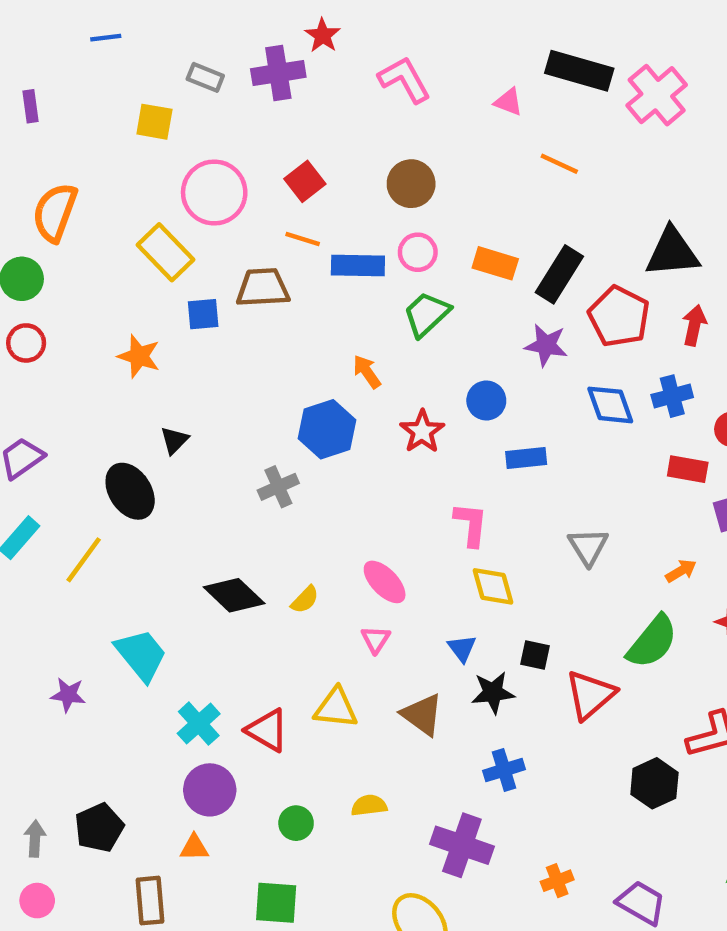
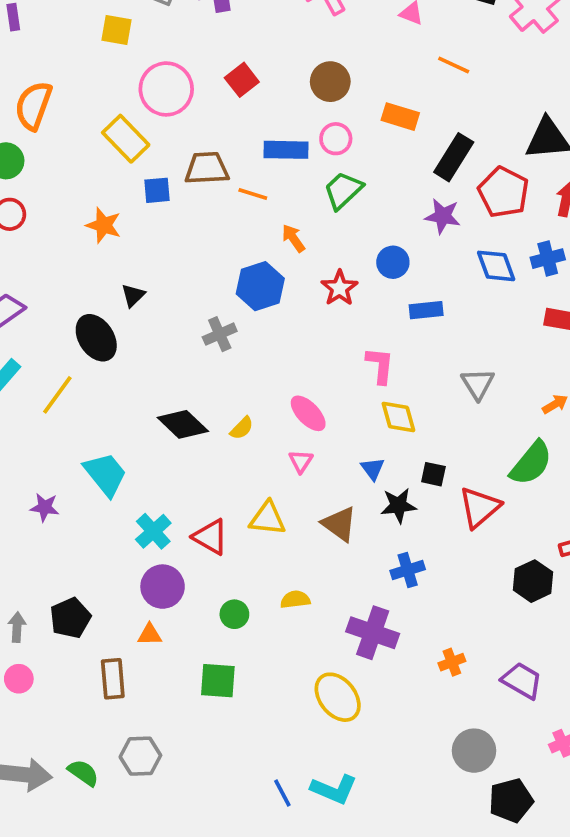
orange line: (303, 239) -> (253, 194), moved
orange rectangle: (495, 263) -> (400, 117), moved

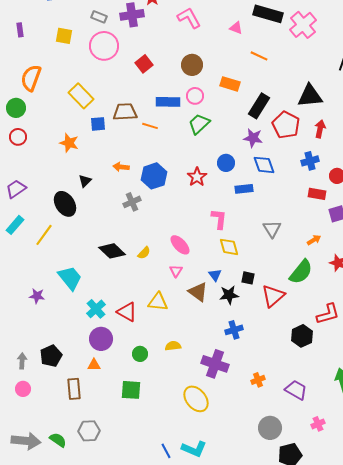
yellow square: (116, 30) -> (64, 36), moved
pink circle: (166, 89) -> (104, 46), moved
orange arrow: (293, 238) -> (121, 167), moved, turned -49
blue diamond: (496, 266) -> (264, 165), moved
brown triangle: (339, 524) -> (198, 292), moved

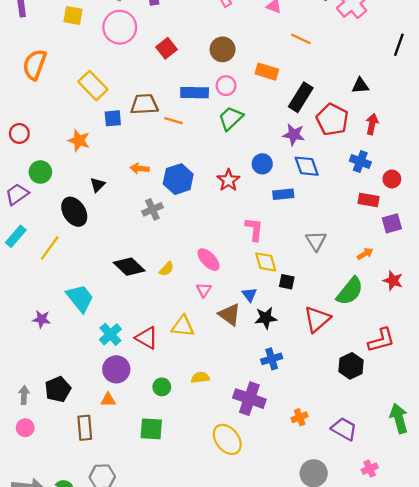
black triangle: (310, 96) -> (360, 86), size x0.6
green circle: (16, 108) -> (40, 172), moved
blue cross: (310, 161) -> (360, 161), turned 36
black square: (248, 278) -> (287, 282), moved

